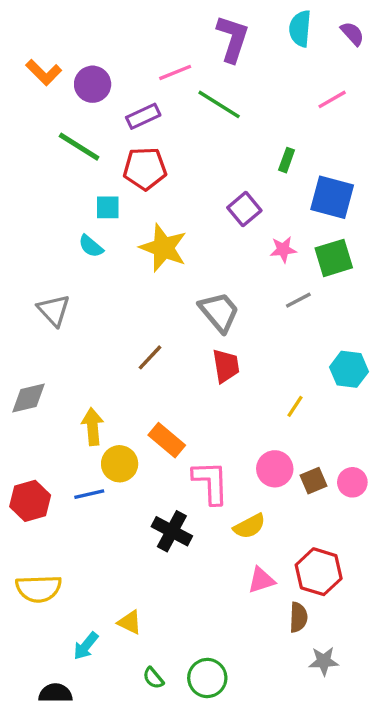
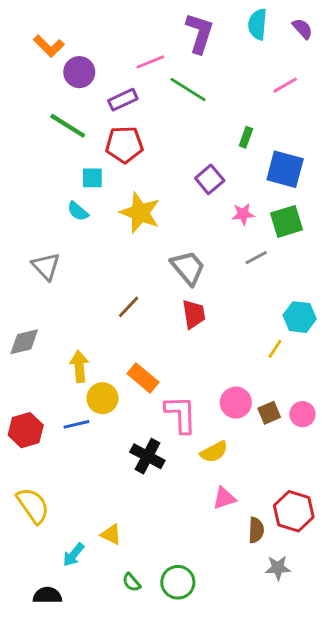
orange L-shape: (44, 72) -> (49, 46), moved
yellow line: (295, 406) -> (275, 349), moved
red hexagon: (319, 572) -> (294, 511), moved
yellow semicircle: (39, 589) -> (33, 505), turned -123

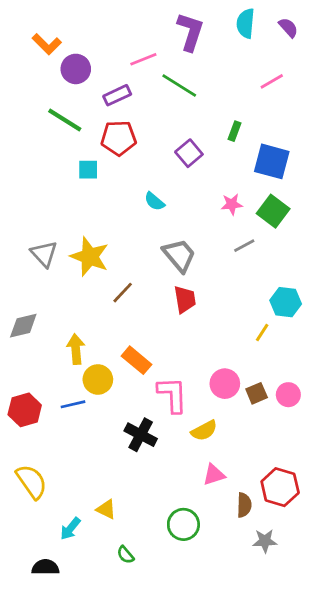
purple square: (210, 179) -> (189, 153), moved
cyan semicircle: (78, 211) -> (154, 201), moved
yellow star: (140, 213) -> (90, 257), moved
green square: (287, 221) -> (273, 211), turned -36
green circle: (178, 582) -> (183, 524), moved

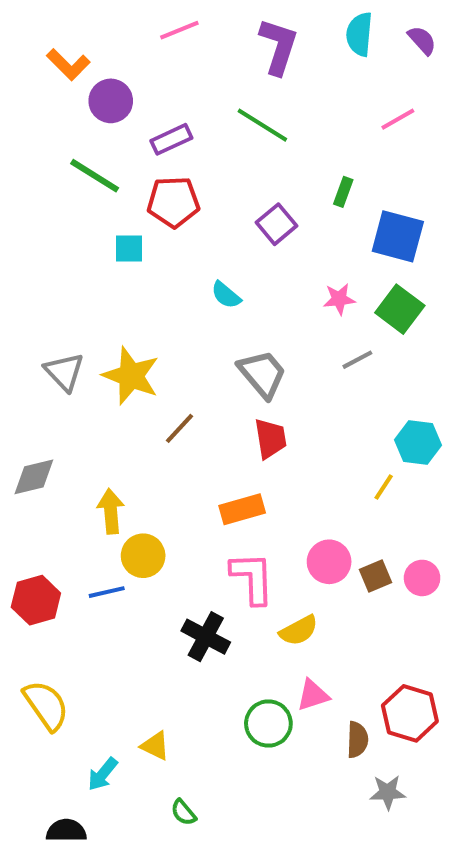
pink line: (143, 59) -> (179, 30), moved
orange rectangle: (137, 360) -> (242, 509), moved, turned -56
green circle: (183, 524) -> (268, 724), moved

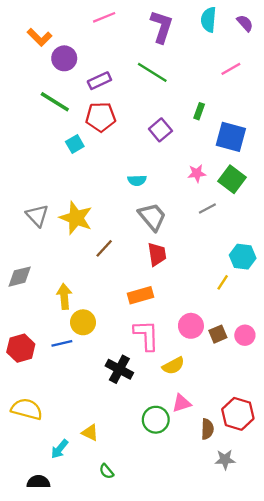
cyan square: (129, 248) -> (75, 144), turned -30
cyan semicircle: (226, 295) -> (137, 180), moved, turned -42
yellow semicircle: (46, 705) -> (27, 409), turned -40

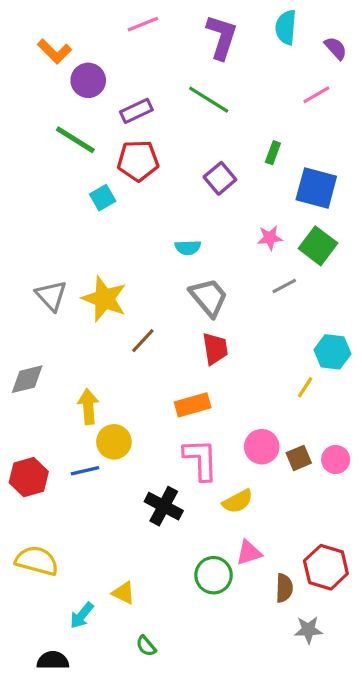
purple semicircle: (245, 23) -> (336, 48), moved

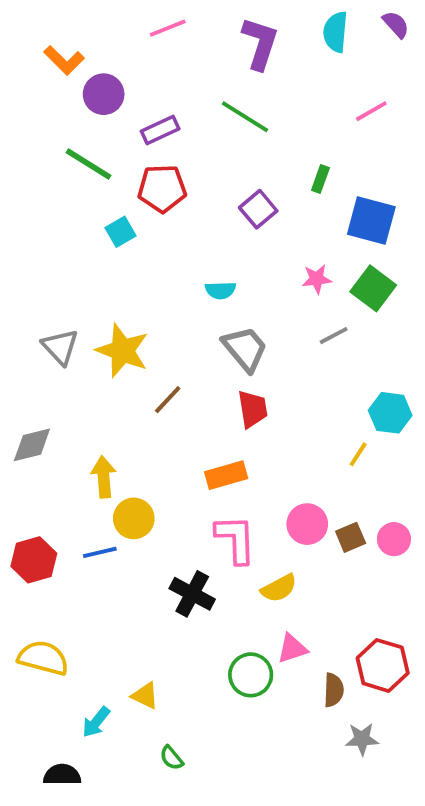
purple semicircle: (336, 48) -> (396, 24), moved

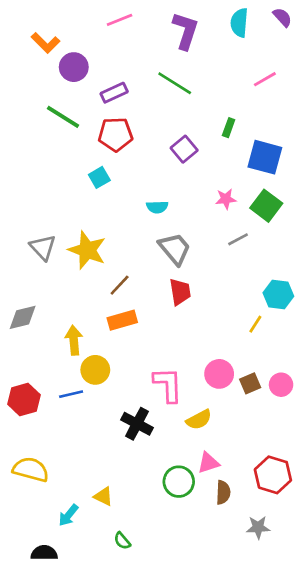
cyan square: (121, 232) -> (99, 177), moved
orange rectangle: (226, 475) -> (122, 320), moved
brown semicircle: (334, 690) -> (223, 492), moved

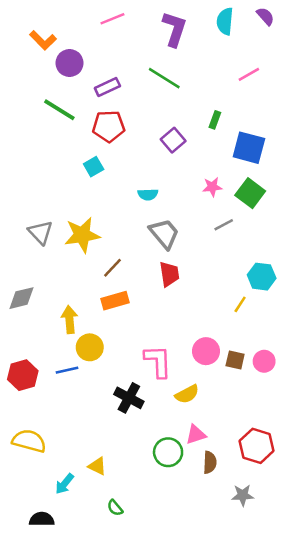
yellow star: (87, 250) -> (82, 235), turned -30
brown square: (250, 383) -> (235, 360), turned 36

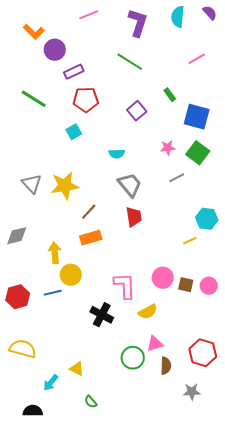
purple rectangle: (107, 87) -> (74, 72), moved
green line: (59, 110) -> (34, 99), moved
green rectangle: (215, 120) -> (170, 95), turned -56
yellow line: (240, 304) -> (190, 241), turned 32

